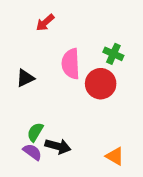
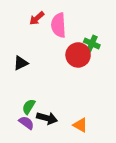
pink semicircle: (71, 64) -> (59, 25), moved
red circle: (101, 84) -> (78, 55), moved
orange triangle: (115, 156) -> (80, 125), moved

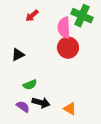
pink semicircle: (59, 25) -> (64, 28), moved
green cross: (92, 44) -> (82, 16), moved, size x1.5
green semicircle: (29, 107) -> (30, 85), moved, turned -144

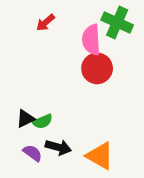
black triangle: (18, 55) -> (25, 119), moved
orange triangle: (70, 109) -> (100, 156), size x1.5

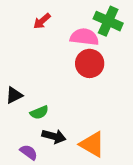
pink semicircle: (91, 40) -> (84, 37), turned 100
black triangle: (25, 119) -> (14, 95), moved
purple semicircle: (33, 153) -> (29, 152), moved

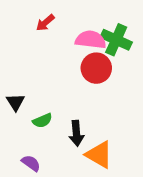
green cross: (108, 21) -> (116, 40), moved
black triangle: (14, 95) -> (15, 102), turned -36
black arrow: (54, 136) -> (76, 133), moved, turned 70

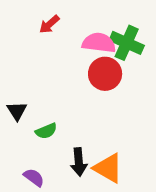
black arrow: (76, 133) -> (79, 162), moved

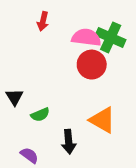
red arrow: (49, 24) -> (43, 21), turned -36
orange triangle: (108, 168) -> (102, 120), moved

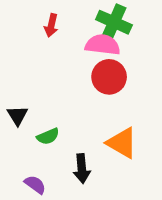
green cross: (111, 37) -> (114, 22), moved

